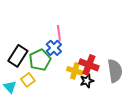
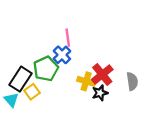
black rectangle: (18, 56) -> (20, 79), moved
red cross: (89, 65) -> (102, 74), turned 30
gray semicircle: (115, 71) -> (132, 81), size x0.7

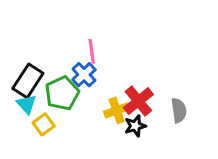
black rectangle: (20, 79) -> (28, 81), moved
yellow cross: (86, 81) -> (117, 110), turned -36
cyan triangle: (11, 100) -> (26, 104), moved

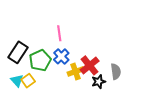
blue cross: (84, 75) -> (61, 56), moved
cyan triangle: (26, 104) -> (17, 81), moved
black star: (135, 126) -> (99, 82), moved

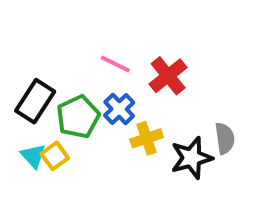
pink line: (59, 33) -> (115, 64), turned -56
red cross: (90, 65) -> (168, 76), moved
black star: (99, 82) -> (192, 158), size x1.5

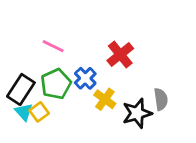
pink line: (115, 64) -> (53, 46), moved
black rectangle: (35, 101) -> (21, 89), moved
yellow cross: (147, 138) -> (105, 99), turned -35

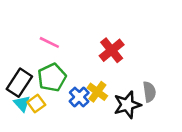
blue cross: (85, 78) -> (79, 97), moved

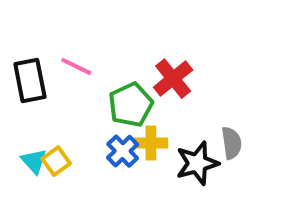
green pentagon: (52, 78) -> (131, 105), moved
black rectangle: (19, 83) -> (30, 81), moved, turned -44
yellow cross: (97, 92) -> (151, 143), turned -36

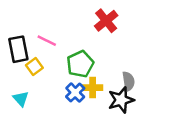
red cross: (173, 79) -> (106, 21), moved
gray semicircle: (231, 143) -> (128, 81), moved
yellow square: (56, 161) -> (34, 67), moved

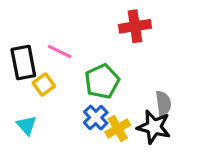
red cross: (106, 21) -> (135, 26), turned 30
yellow cross: (93, 88) -> (118, 129), moved, turned -30
black star: (121, 100) -> (154, 127), turned 30

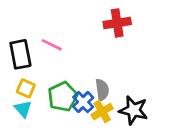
green pentagon: (102, 81) -> (63, 97), moved
yellow square: (44, 84) -> (26, 88), moved, turned -30
gray semicircle: (163, 103) -> (102, 90), moved

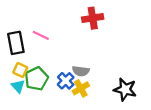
gray semicircle: (102, 90) -> (81, 71), turned 105
green pentagon: (63, 97) -> (36, 79), moved
black star: (134, 110) -> (125, 89), moved

